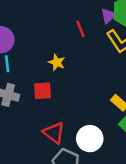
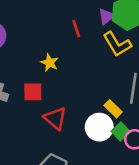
red triangle: (54, 133) -> (55, 118), moved
white circle: (90, 139) -> (99, 127), moved

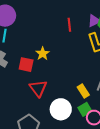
yellow star: (50, 63) -> (43, 54), moved
white circle: (99, 127) -> (61, 109), moved

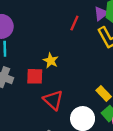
red line: (69, 25) -> (74, 23), turned 40

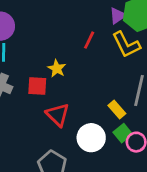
red line: (74, 23) -> (89, 40), moved

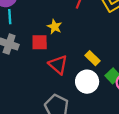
yellow rectangle: (117, 109) -> (92, 58), moved

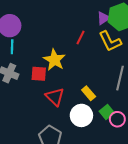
yellow star: (54, 27) -> (54, 60), size x1.5

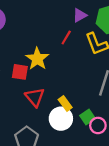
purple triangle: (103, 18) -> (80, 15), moved
yellow rectangle: (89, 93) -> (65, 103), moved

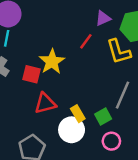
red triangle: (35, 97) -> (45, 103), turned 50
green square: (87, 117) -> (103, 117), moved

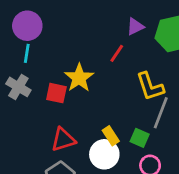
yellow L-shape: (119, 52) -> (150, 86), moved
red triangle: (45, 103) -> (63, 140), moved
green square: (103, 117) -> (140, 138), turned -35

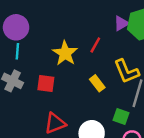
purple triangle: (135, 26) -> (121, 23), moved
yellow star: (79, 78) -> (65, 53), moved
yellow rectangle: (111, 136) -> (97, 83), moved

